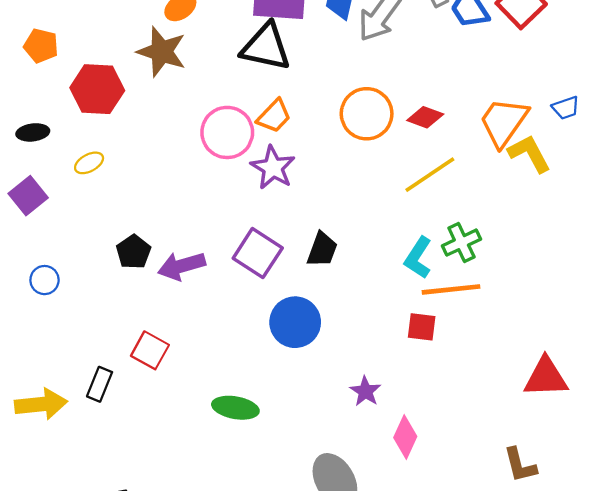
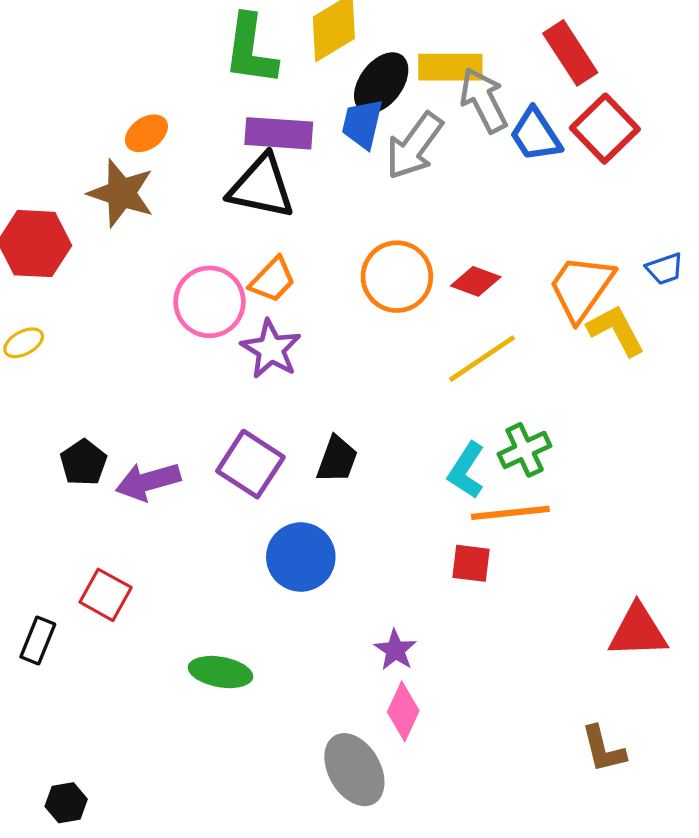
pink diamond: (405, 437) -> (403, 711), moved

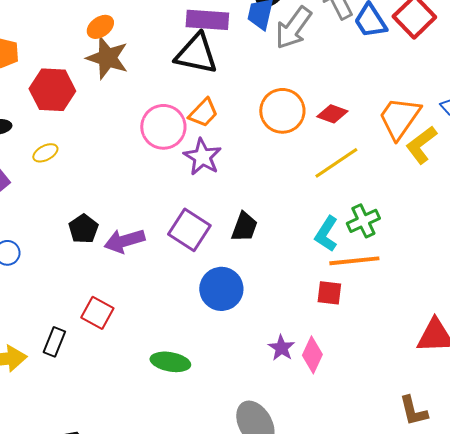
orange ellipse: (146, 133) -> (100, 27), moved
yellow L-shape: (616, 330) -> (421, 145), turned -99
pink diamond: (403, 711) -> (312, 355), moved

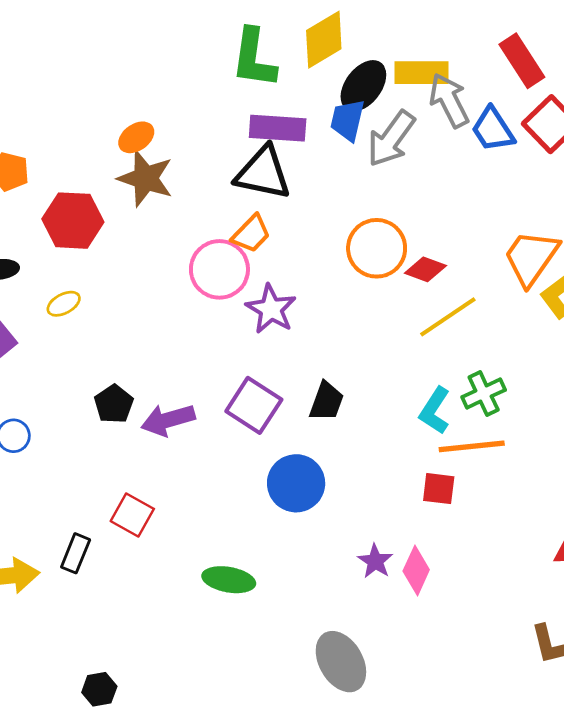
orange trapezoid: (203, 113) -> (251, 234), moved
red diamond: (332, 114) -> (425, 269), moved

